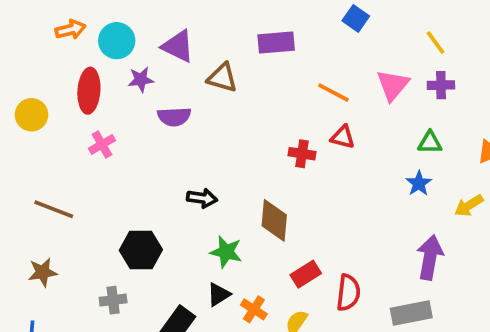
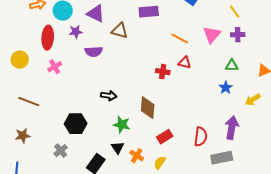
yellow circle: (32, 115) -> (20, 60), moved
red semicircle: (348, 293) -> (201, 137), moved
black triangle: (219, 294) -> (118, 148), turned -32
gray cross: (113, 300) -> (61, 151), turned -32

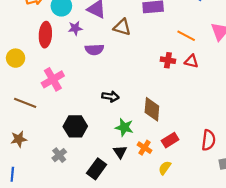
pink cross: (55, 67) -> (53, 79), moved, size x1.5
red cross: (163, 72) -> (168, 60), moved
orange cross: (137, 156) -> (145, 148), moved

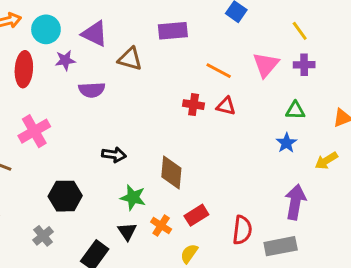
red semicircle: (208, 140) -> (242, 230), moved

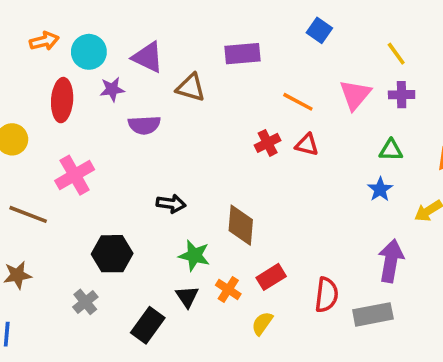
red cross: (194, 105) -> (268, 143), turned -36

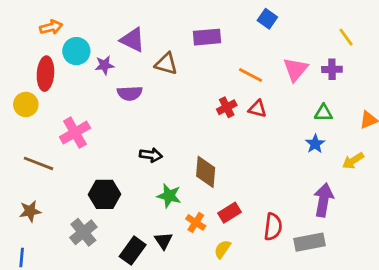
cyan circle: (89, 52) -> (76, 51), moved
yellow line: (396, 54) -> (346, 37), moved
red ellipse: (62, 100) -> (45, 74), moved
black triangle: (187, 297) -> (163, 241), moved
gray cross: (85, 302) -> (83, 232), size x1.4

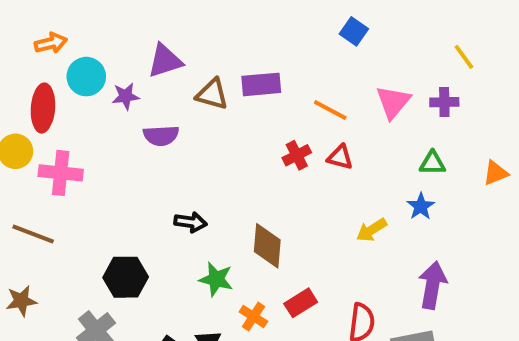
purple rectangle: (207, 37) -> (261, 84), moved
purple triangle: (133, 40) -> (165, 61), turned -44
pink cross: (75, 133) -> (61, 173), moved, turned 36
yellow arrow: (353, 161) -> (372, 230), moved

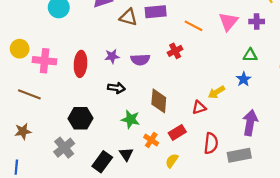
purple star: (126, 96) -> (112, 56), moved
red ellipse: (43, 108) -> (80, 64), moved
purple semicircle: (161, 136) -> (140, 60), moved
red triangle: (340, 157) -> (199, 107), moved, turned -32

